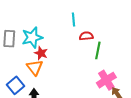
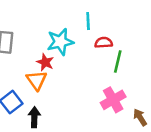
cyan star: (32, 38) -> (60, 42), moved
pink cross: (106, 80) -> (113, 100), moved

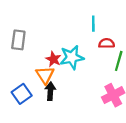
cyan star: (60, 42) -> (72, 57), moved
black arrow: (34, 117) -> (50, 91), moved

